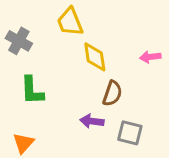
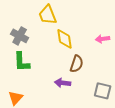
gray cross: (19, 41) -> (20, 36), moved
gray square: (130, 133) -> (103, 91), moved

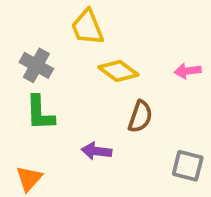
yellow diamond: (65, 39) -> (118, 71), turned -45
purple arrow: (63, 83) -> (97, 151), moved

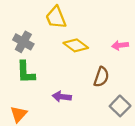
brown semicircle: (140, 117) -> (101, 77), moved
gray square: (188, 166) -> (120, 106), turned 30

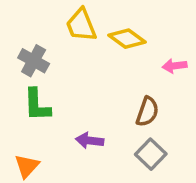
yellow diamond: (76, 45) -> (127, 39), moved
gray square: (120, 106) -> (151, 154), moved

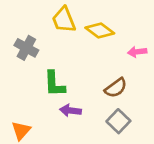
green L-shape: (37, 105) -> (54, 84), moved
brown semicircle: (147, 112) -> (116, 88), turned 35

